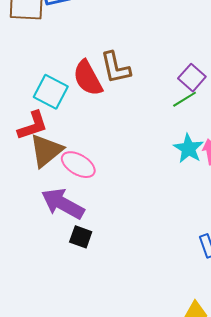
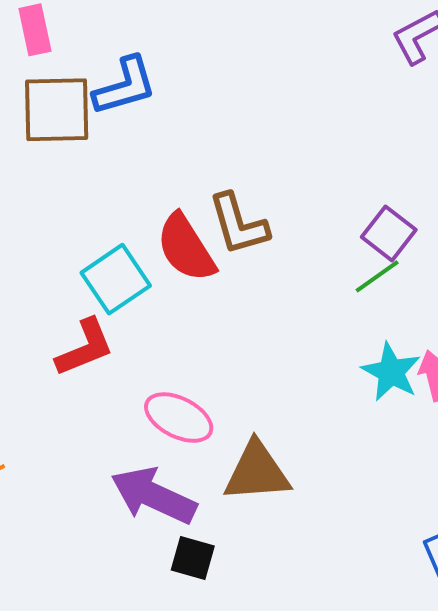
cyan square: (51, 92) -> (116, 279), turned 32
brown triangle: (46, 151) -> (257, 472), moved, turned 39

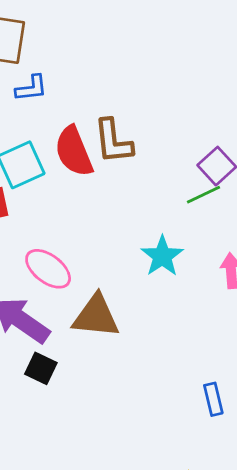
blue L-shape: (125, 86) -> (31, 88), moved, size x0.7
cyan star: (391, 372) -> (162, 256), moved

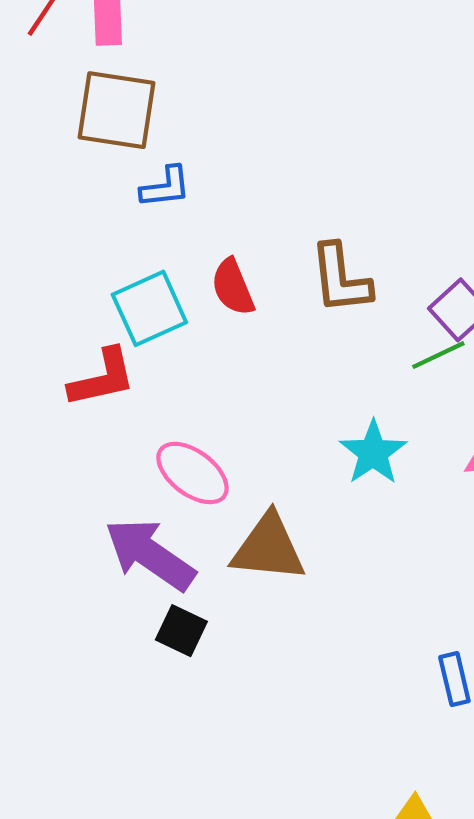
brown L-shape: (113, 141) -> (341, 279), moved
red semicircle: (74, 151) -> (233, 287), size x0.7

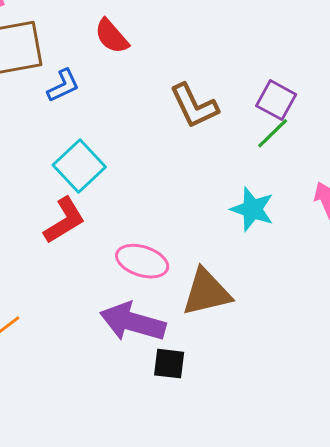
red semicircle: (233, 287) -> (112, 36), moved

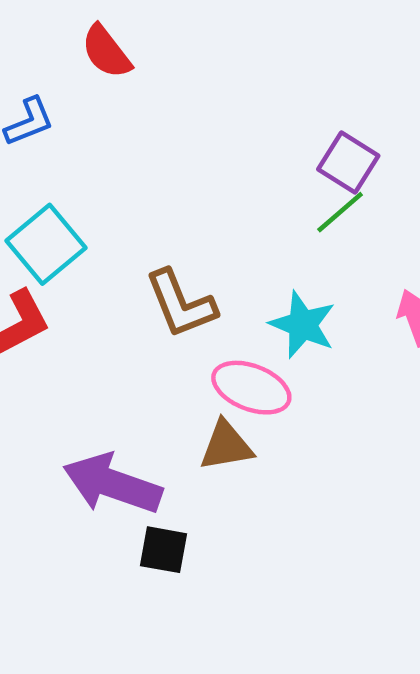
brown L-shape: (194, 106) -> (181, 304), moved
pink ellipse: (142, 261) -> (251, 388), moved
brown triangle: (206, 292) -> (226, 446), size x0.7

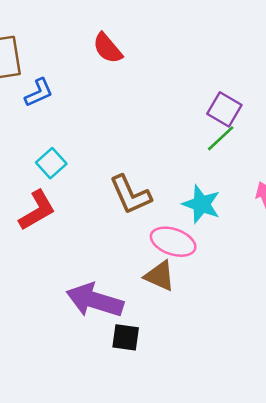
red semicircle: (106, 52) -> (108, 48), moved
cyan square: (46, 244) -> (51, 163), size x0.7
brown triangle: (226, 446) -> (160, 276), turned 36

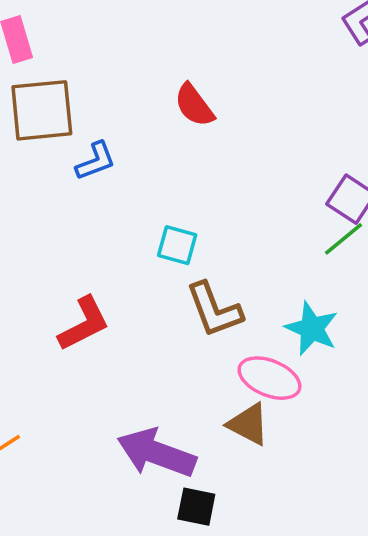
cyan square: (51, 163) -> (177, 245), moved, turned -36

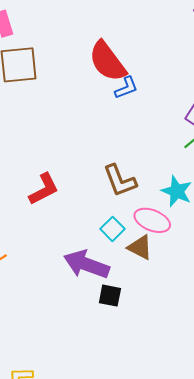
red semicircle: (194, 105) -> (107, 61), size x1.6
blue L-shape: (96, 161) -> (126, 88), moved
cyan square: (177, 245) -> (112, 229), moved, turned 30

